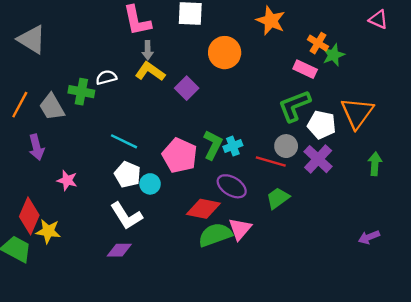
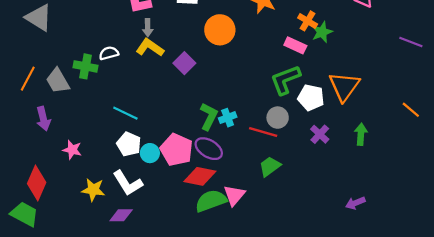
pink pentagon: (180, 156) -> (177, 150), moved
purple cross: (318, 159) -> (320, 134), moved, size x0.7
purple ellipse: (232, 186) -> (209, 149), moved
yellow star: (48, 231) -> (93, 190), moved

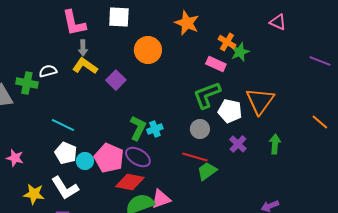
red line: (263, 132) -> (195, 157), moved
green trapezoid: (270, 166) -> (207, 171), moved
pink triangle: (234, 195) -> (161, 199), turned 30

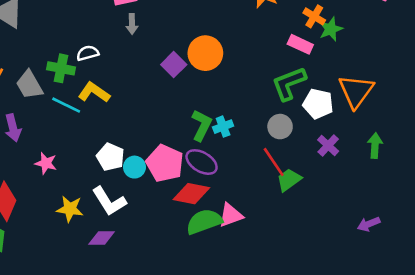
orange circle: (148, 50) -> (205, 53), moved
yellow L-shape: (85, 66) -> (94, 92), moved
cyan line: (63, 125) -> (66, 105), moved
red line: (195, 157) -> (274, 162), turned 40

